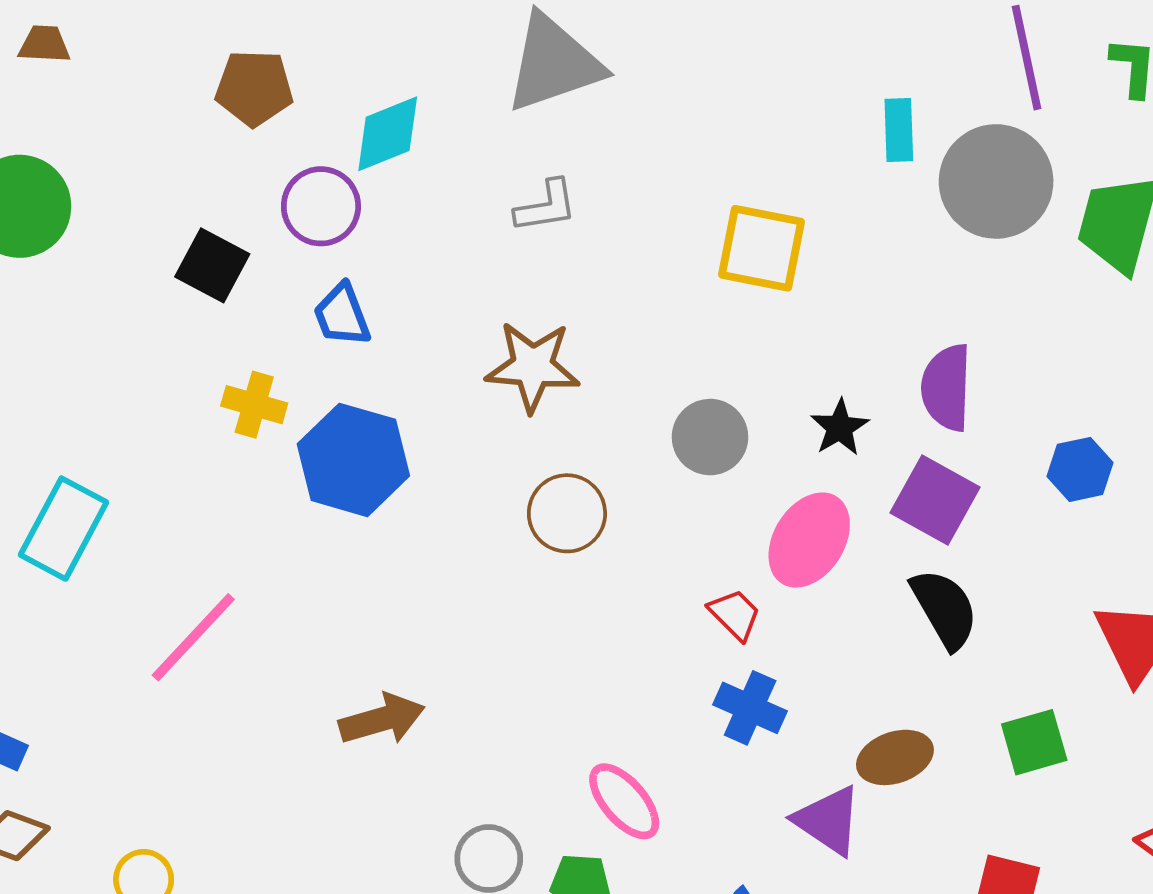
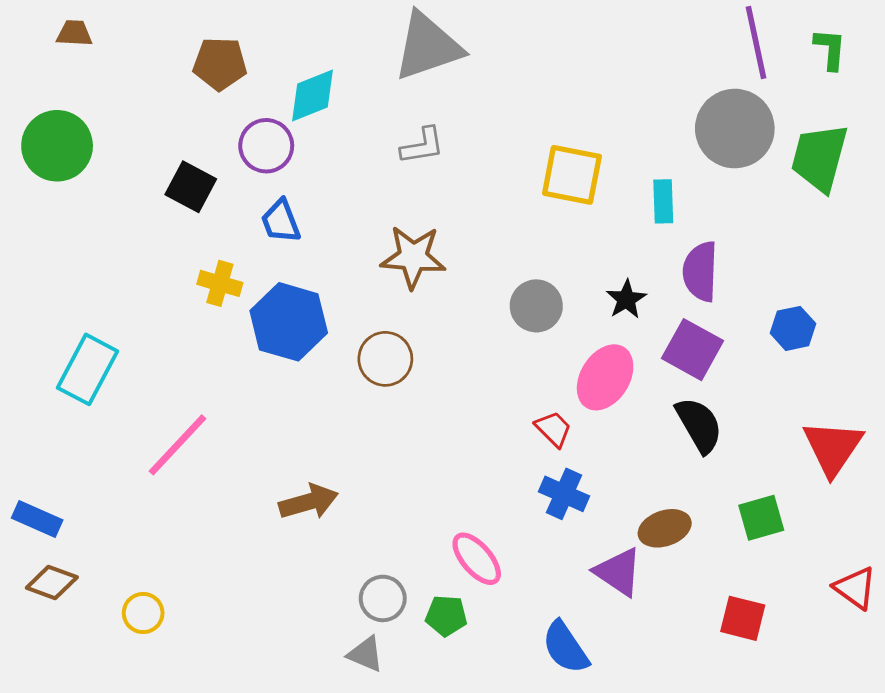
cyan rectangle: (899, 130) -> (663, 201), moved
brown circle: (567, 513) -> (385, 359), moved

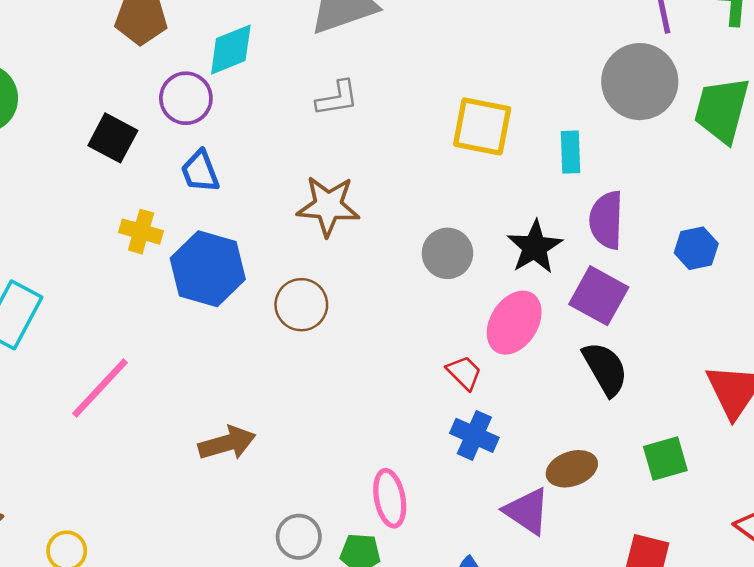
black star: (626, 299) -> (535, 247), size x1.4
blue hexagon: (793, 328) -> (696, 248), moved
pink ellipse: (477, 559) -> (390, 498), turned 30

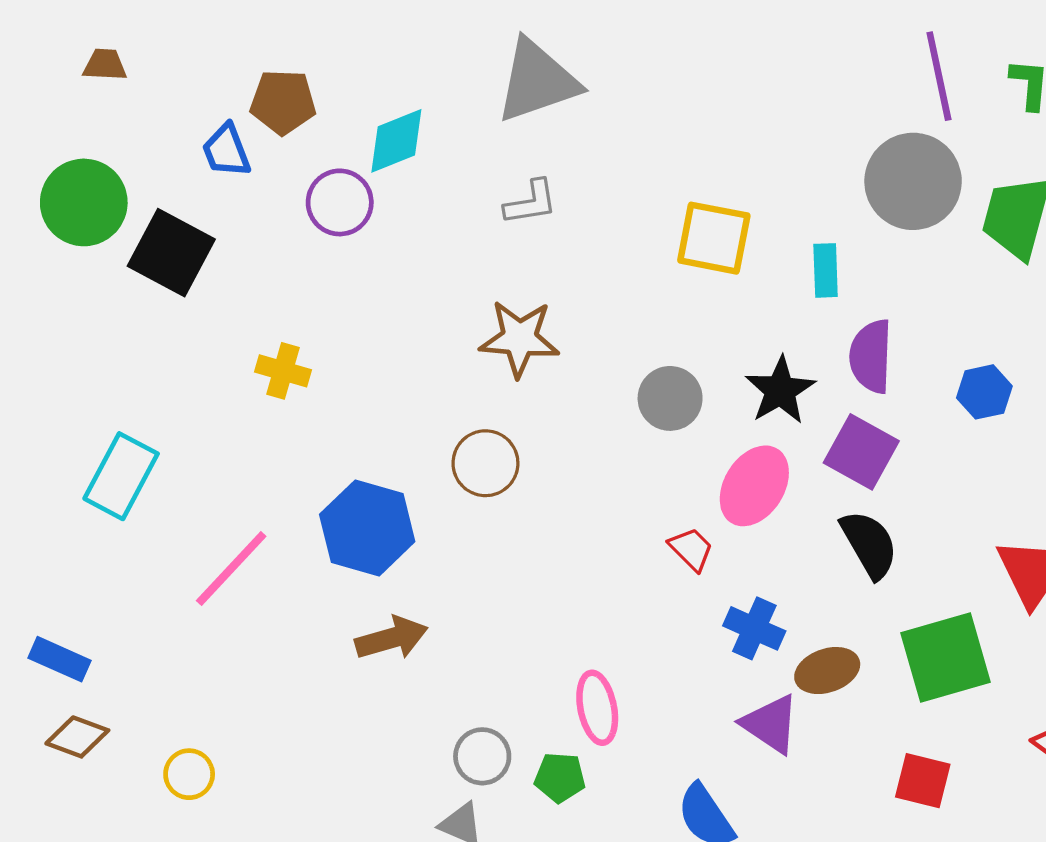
black square: (113, 138) -> (171, 253), moved, size x1.4
blue trapezoid: (200, 171) -> (226, 151), moved
blue hexagon: (208, 269) -> (367, 528), moved
blue cross: (474, 435) -> (754, 628), moved
green square: (665, 459) -> (945, 658), size x1.6

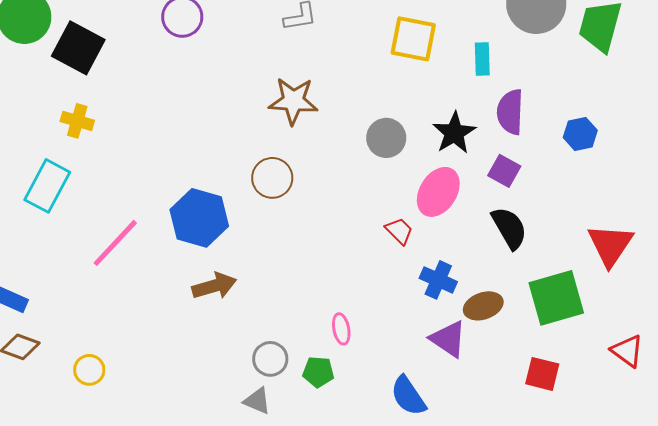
yellow cross: (283, 371) -> (77, 121), moved
purple square: (861, 452) -> (504, 171), size x0.7
pink ellipse: (597, 708) -> (341, 329), size x0.7

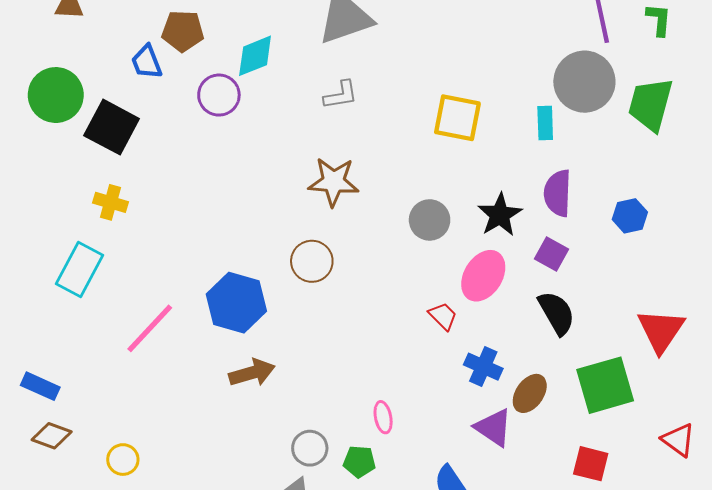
cyan rectangle: (482, 59) -> (545, 123), moved
brown ellipse: (483, 306) -> (530, 393), turned -36

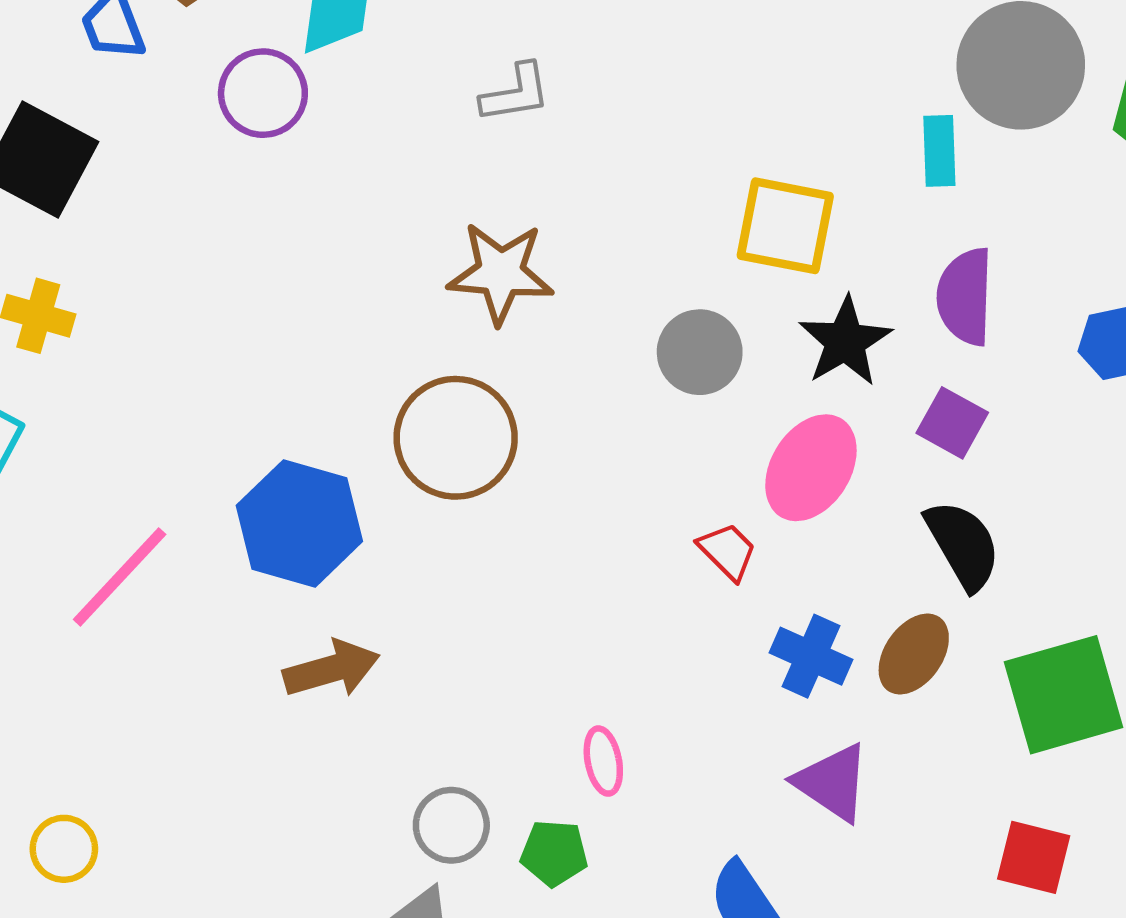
yellow square: (457, 118) -> (785, 226), moved
brown circle: (312, 261) -> (456, 438), size x1.4
brown ellipse: (530, 393) -> (914, 654), moved

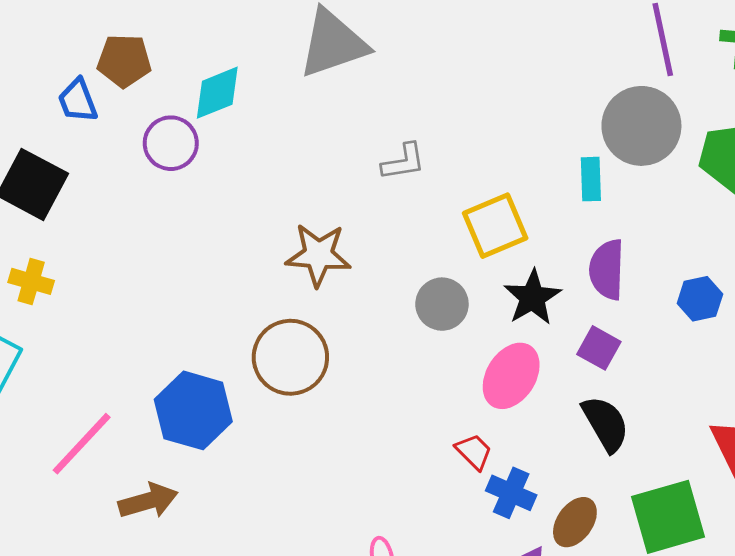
gray L-shape: (516, 93) -> (403, 162), moved
yellow square: (785, 226) -> (495, 226), turned -34
red trapezoid: (727, 551) -> (474, 452), moved
brown ellipse: (914, 654) -> (575, 522), moved
brown arrow: (331, 669) -> (148, 501), moved

